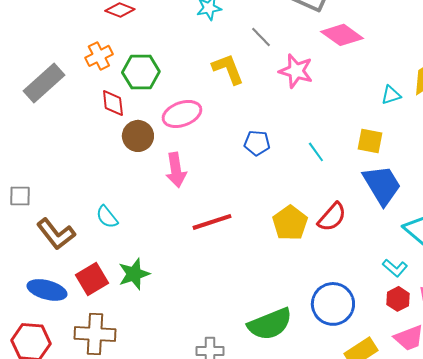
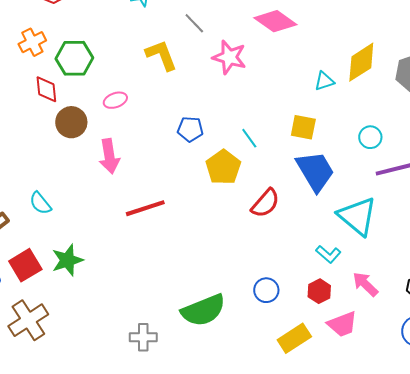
pink ellipse: (182, 114) -> (115, 100), size x0.6
yellow pentagon: (290, 223) -> (223, 167), moved
red hexagon: (398, 299) -> (319, 291), moved
blue circle: (333, 304) -> (266, 290), size x0.6
brown cross: (95, 334) -> (28, 320), turned -36

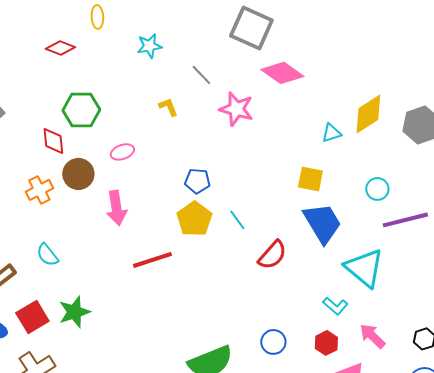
orange cross: (32, 42) -> (39, 190), moved
yellow L-shape: (161, 55) -> (168, 107), size x0.6
cyan line: (249, 138) -> (237, 220), moved
yellow pentagon: (223, 167) -> (194, 219), moved

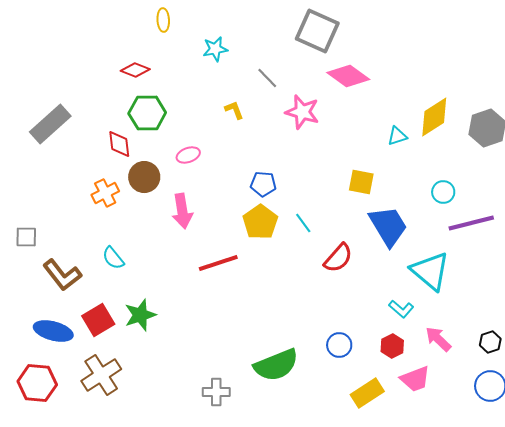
red diamond: (60, 48) -> (135, 70), moved
yellow square: (310, 179) -> (361, 182), moved

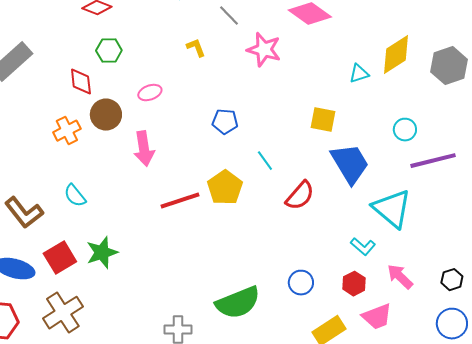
green hexagon: (147, 113) -> (109, 51), size x0.7
yellow pentagon: (260, 222) -> (225, 188), moved

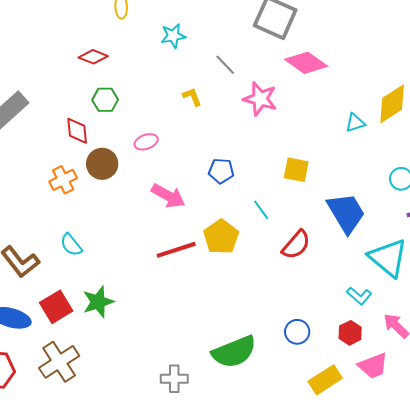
yellow square: (323, 120) -> (296, 170), moved
pink arrow: (144, 149) -> (168, 196), moved, turned -52

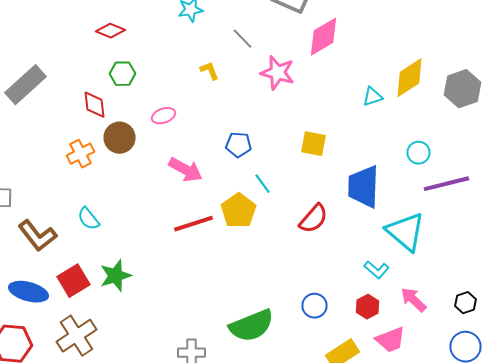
pink diamond: (306, 63) -> (324, 37), turned -66
cyan line: (261, 210) -> (262, 184), moved
blue trapezoid: (346, 213) -> (364, 187), turned -147

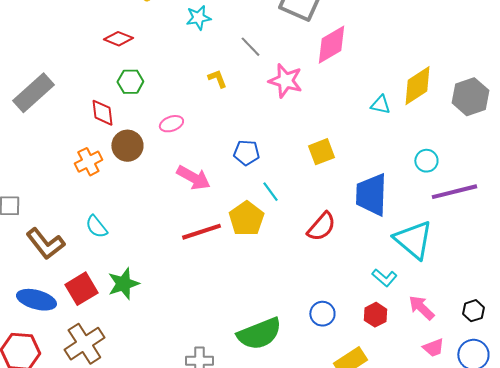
cyan triangle: (372, 97) -> (380, 105), turned 30
yellow square: (314, 144) -> (321, 152), turned -32
pink trapezoid: (390, 340) -> (433, 348), moved, size x0.7

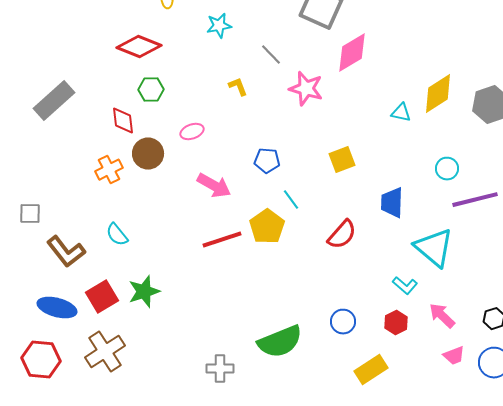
red diamond: (118, 39) -> (139, 47), size x1.5
blue trapezoid: (371, 195) -> (392, 203), size x0.7

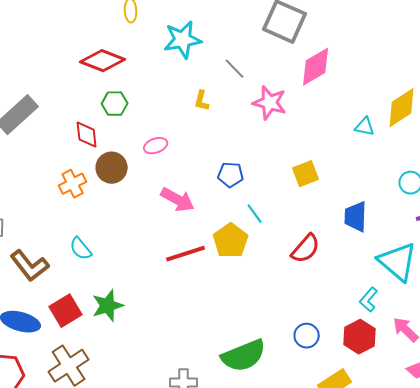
cyan star: (219, 26) -> (183, 40), size x1.5
yellow L-shape: (238, 87) -> (202, 101), turned -145
cyan L-shape: (405, 286) -> (369, 300), turned 90
red hexagon: (396, 323) -> (360, 337), size x1.4

